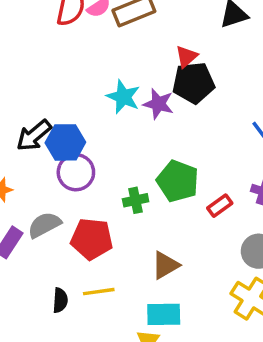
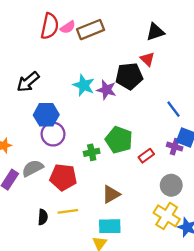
red triangle: (186, 56) -> (147, 59), moved, turned -35
black arrow: (34, 135) -> (28, 82), moved

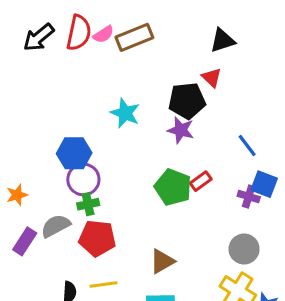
black arrow: (28, 82) -> (39, 37), moved
purple star: (106, 90) -> (181, 130), moved
green cross: (92, 152) -> (88, 204), moved
red rectangle: (146, 156) -> (201, 181), moved

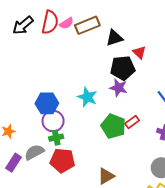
black triangle: (222, 41) -> (114, 38), moved
cyan star: (125, 113) -> (87, 97), moved

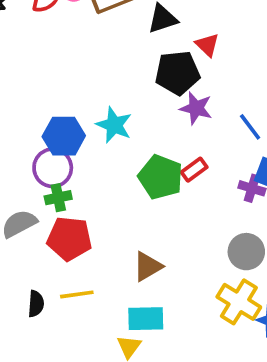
purple star: (119, 88) -> (196, 108), moved
blue hexagon: (47, 103) -> (64, 136), moved

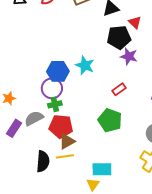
red rectangle: (194, 170) -> (119, 89), moved
green pentagon: (161, 177) -> (110, 120), moved
brown triangle: (148, 266) -> (67, 141), moved
black semicircle: (36, 304) -> (43, 161), size x1.5

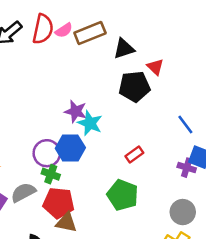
purple star: (129, 56) -> (76, 111), moved
blue hexagon: (58, 71) -> (70, 148), moved
green cross: (55, 104) -> (51, 174), turned 32
brown triangle: (67, 141) -> (66, 222), turned 42

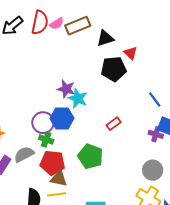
green pentagon: (123, 195) -> (90, 156), moved

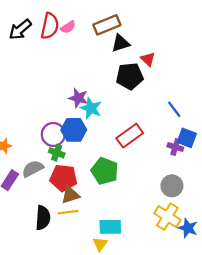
brown rectangle: (78, 26) -> (107, 25), moved
red rectangle: (114, 124) -> (130, 136), size x1.6
brown triangle: (59, 179) -> (70, 195), turned -30

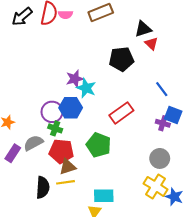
pink semicircle: (68, 27) -> (65, 15), turned 32
black triangle: (121, 43) -> (143, 29), moved
red triangle: (148, 59) -> (151, 44), moved
purple star: (78, 98) -> (75, 79), turned -30

